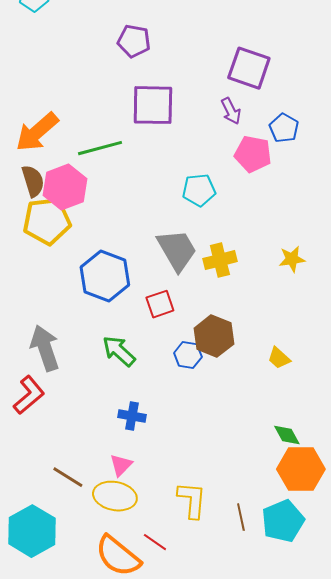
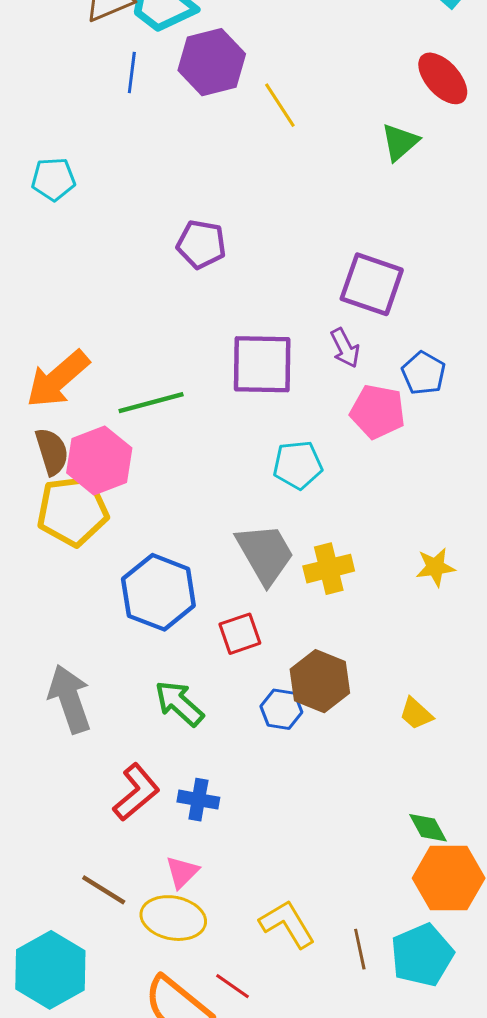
purple square: (153, 105) -> (262, 364), moved
red L-shape: (29, 395) -> (136, 792), moved
yellow L-shape: (192, 500) -> (287, 924), turned -36

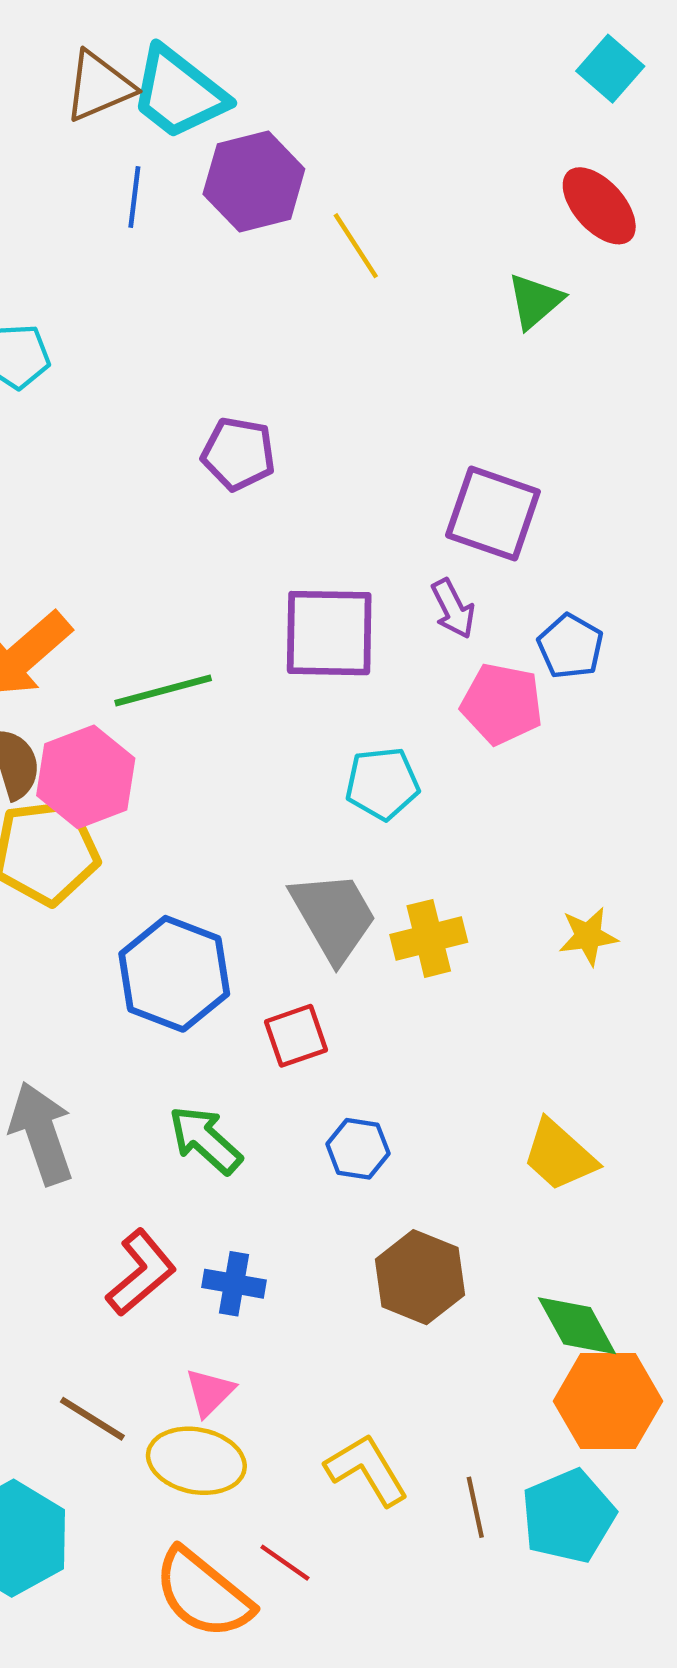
brown hexagon: (320, 681) -> (420, 1277), moved
yellow trapezoid: (416, 714) -> (559, 1155), size x1.5
green diamond: (428, 828) -> (577, 1326), size x1.4

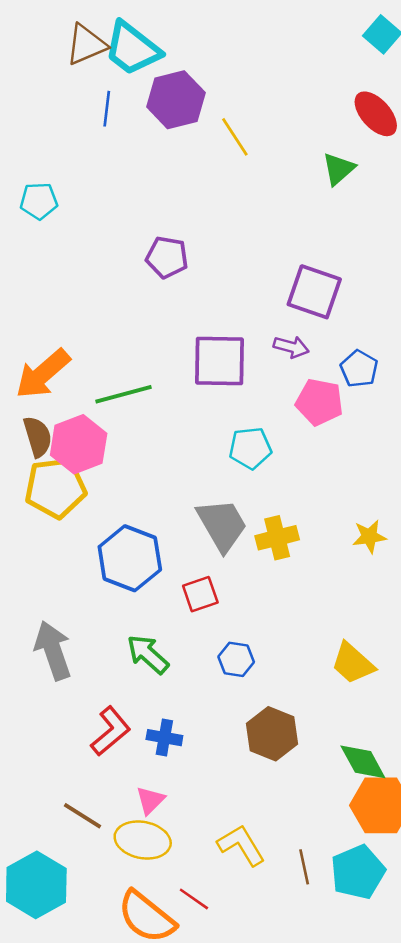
purple arrow: (453, 609) -> (291, 347), turned -48

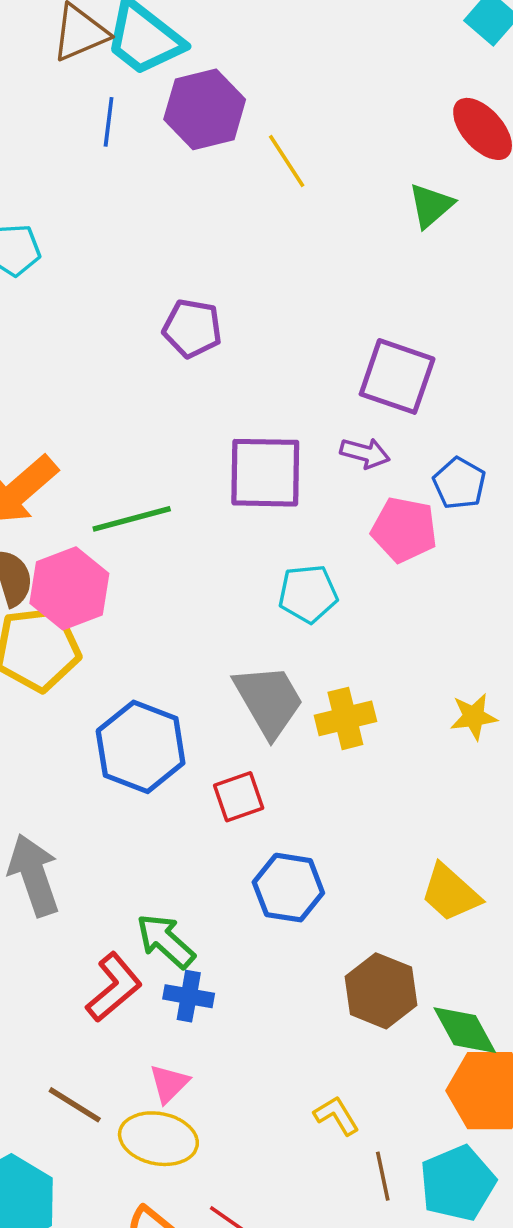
green arrow: (148, 654) -> (166, 941), moved
blue hexagon: (236, 659) -> (288, 888), size x1.4
brown hexagon: (272, 734) -> (381, 991), moved
yellow L-shape: (241, 845) -> (336, 1116), moved, size x0.7

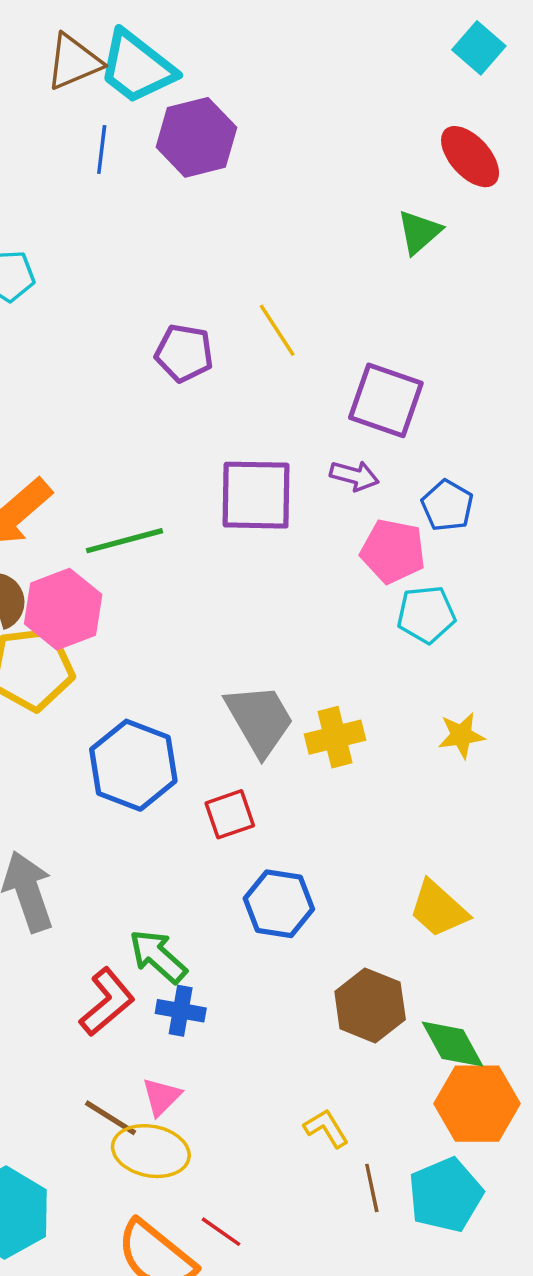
yellow line: (287, 161) -> (277, 330), moved
cyan pentagon: (308, 594) -> (426, 614), moved
brown line: (75, 1105) -> (111, 1118), moved

